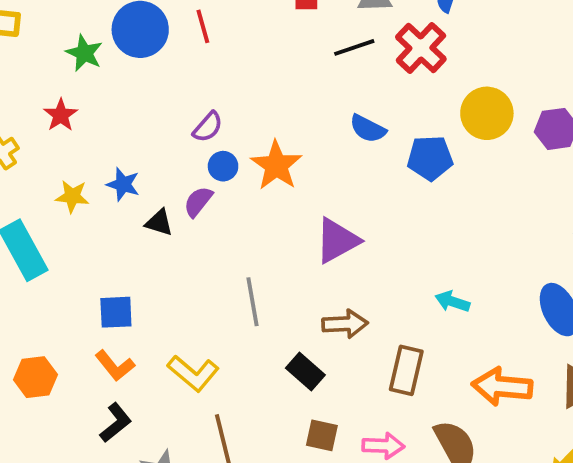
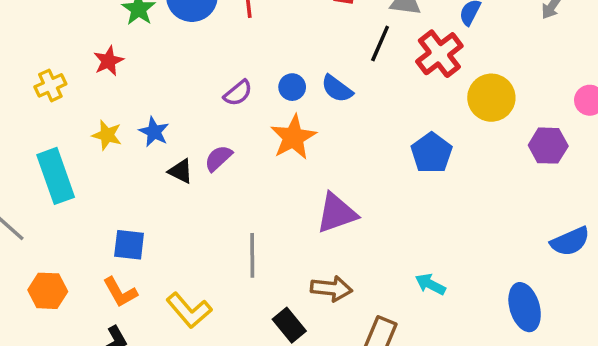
black line: (354, 47) -> (380, 43), turned -57
yellow circle: (487, 113) -> (491, 98), moved
blue semicircle: (368, 129) -> (337, 89), moved
blue pentagon: (430, 158) -> (432, 153), turned 30
blue circle: (223, 166) -> (292, 87), moved

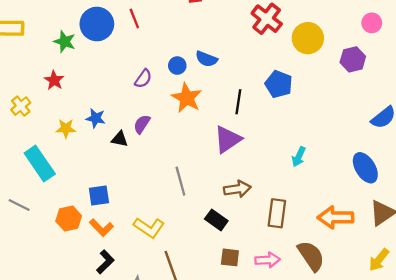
black line: (380, 43) -> (238, 102), moved
cyan arrow: (430, 284) -> (299, 157), moved, turned -78
orange hexagon: (48, 291) -> (69, 219), moved

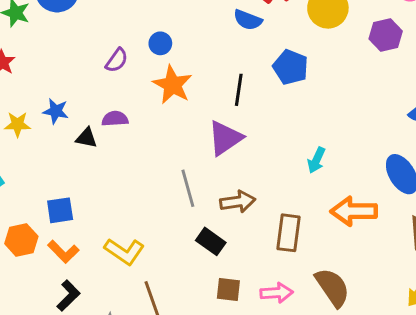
blue semicircle: (206, 59) -> (248, 20), moved
purple semicircle: (142, 124) -> (115, 119), turned 54
gray line: (180, 181) -> (188, 188), moved
orange arrow: (336, 217) -> (354, 211), moved

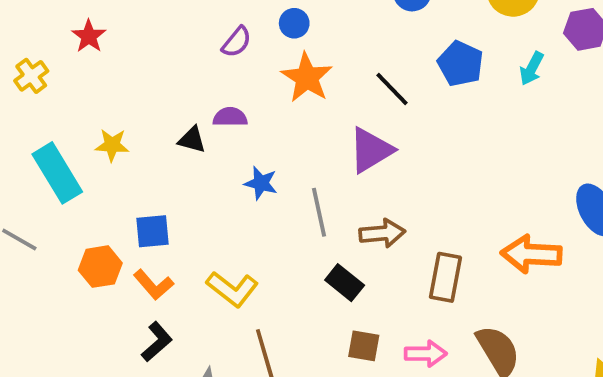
black line: (239, 90) -> (392, 89), turned -56
blue star: (56, 111) -> (261, 183), moved
yellow star: (17, 124) -> (112, 145), moved
cyan arrow: (316, 160) -> (532, 69), moved

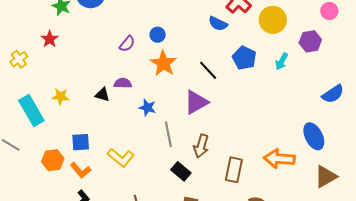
blue star: (261, 183) -> (147, 108), moved
brown arrow: (382, 233) -> (201, 146), turned 110
yellow L-shape: (232, 289) -> (121, 158), moved

